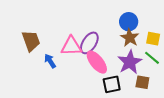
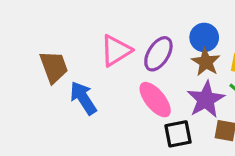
purple ellipse: (89, 43) -> (158, 54), moved
pink triangle: (71, 46) -> (116, 51), moved, turned -30
blue arrow: (50, 61) -> (83, 98), size x1.5

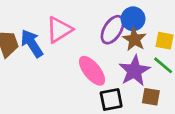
purple ellipse: (158, 54) -> (113, 30), moved
blue arrow: (83, 98) -> (32, 43), moved

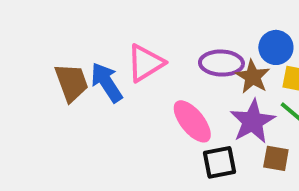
blue circle: (133, 19) -> (276, 47), moved
purple ellipse: (113, 30) -> (221, 63), turned 60

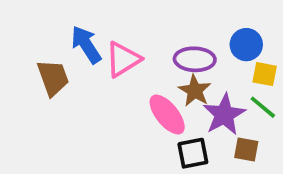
brown star: (253, 77) -> (195, 91), moved
blue arrow: (107, 82) -> (86, 45), moved

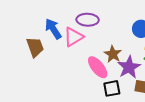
purple ellipse: (195, 59) -> (88, 20), moved

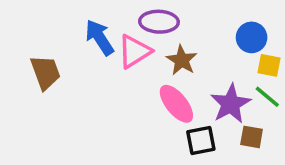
brown trapezoid: (35, 47) -> (45, 72), moved
brown star: (113, 54) -> (182, 60), moved

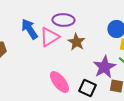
pink ellipse: (176, 104) -> (59, 82), moved
black square: (201, 140) -> (87, 88), turned 36

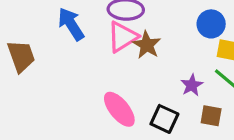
pink triangle: (49, 37) -> (123, 37), moved
purple star: (104, 67) -> (192, 85), size x0.6

